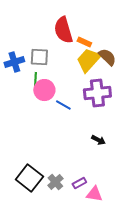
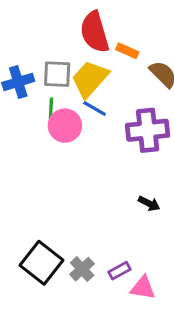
yellow trapezoid: (88, 60) -> (90, 79), moved
blue line: (63, 105) -> (95, 108), moved

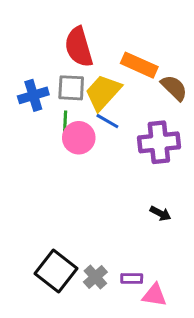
red semicircle: (95, 32) -> (79, 47), moved
orange rectangle: (127, 51) -> (139, 65), size x1.6
purple rectangle: (119, 271) -> (132, 279), turned 30

